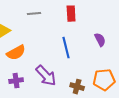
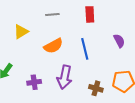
orange semicircle: (16, 53) -> (53, 46), moved
purple arrow: (46, 76) -> (65, 77), turned 55

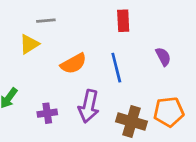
gray line: (52, 14) -> (46, 21), moved
brown cross: (96, 88) -> (131, 121), size x1.5

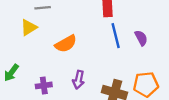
blue line: (116, 68) -> (116, 36), moved
purple arrow: (89, 106) -> (79, 80), size x0.7

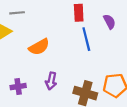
purple semicircle: (141, 38) -> (109, 22), moved

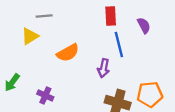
purple arrow: (51, 81) -> (103, 68), moved
purple cross: (18, 87) -> (45, 96), turned 32

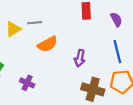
gray line: (44, 16) -> (35, 23), moved
blue line: (119, 44) -> (117, 52), moved

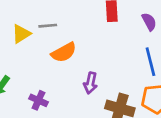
purple arrow: (80, 58) -> (90, 83), moved

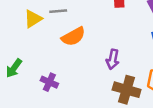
purple arrow: (90, 83) -> (113, 59), moved

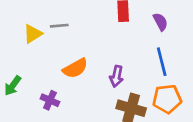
orange semicircle: (73, 37) -> (75, 68), moved

